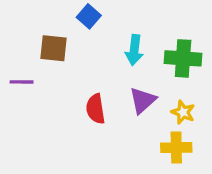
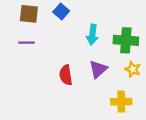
brown square: (53, 48) -> (29, 14), moved
purple line: (22, 82) -> (27, 43), moved
yellow star: (183, 112) -> (133, 69), moved

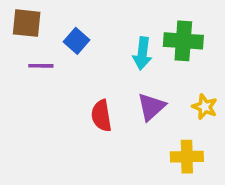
blue square: (61, 12) -> (77, 41), moved
brown square: (29, 14) -> (27, 23), moved
green cross: (126, 40) -> (183, 41), moved

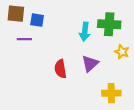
blue square: (77, 41) -> (37, 20), moved, turned -32
yellow star: (205, 107) -> (122, 52), moved

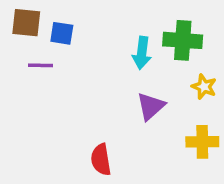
red semicircle: (60, 69) -> (101, 160), moved
yellow cross: (111, 93) -> (202, 142), moved

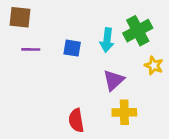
blue square: (62, 33) -> (72, 48), moved
green cross: (183, 40) -> (138, 31), turned -32
yellow cross: (202, 142) -> (124, 112), moved

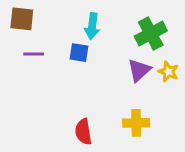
cyan arrow: (107, 40) -> (92, 26), moved
purple triangle: (114, 80) -> (139, 70), moved

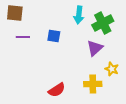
cyan arrow: (92, 26) -> (79, 15), moved
yellow star: (168, 72) -> (112, 69), moved
red semicircle: (83, 132) -> (57, 90), turned -114

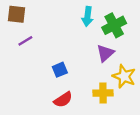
blue square: (54, 36) -> (60, 70), moved, turned -32
purple line: (23, 37) -> (25, 41), turned -32
yellow star: (112, 69) -> (124, 76), size x1.5

